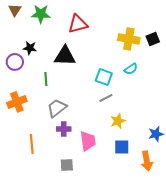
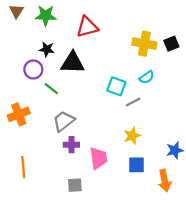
black star: (30, 48) -> (47, 49), moved
purple circle: (15, 62) -> (33, 69), moved
green line: (46, 79) -> (51, 89), turned -48
gray line: (106, 98) -> (133, 102), moved
orange line: (32, 144) -> (23, 167), moved

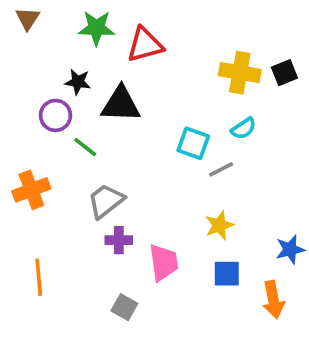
green star: (46, 16) -> (96, 28), moved
gray square: (75, 185) -> (124, 307), turned 32

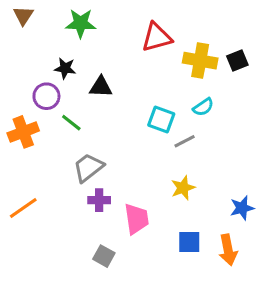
red triangle: (145, 45) -> (157, 37), moved
black triangle: (121, 104) -> (101, 87), size x0.7
orange cross: (31, 190) -> (23, 132), moved
blue square: (227, 274) -> (189, 242), moved
orange line: (39, 277) -> (23, 208), moved, turned 60

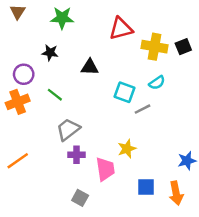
black triangle: (101, 87) -> (90, 67), moved
purple circle: (46, 96) -> (24, 74), moved
yellow star: (183, 188) -> (127, 149), moved

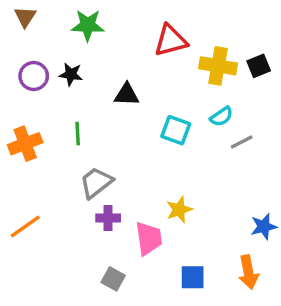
purple circle: (24, 74) -> (34, 76), moved
green line: (55, 95) -> (78, 134), turned 49
gray line: (142, 109) -> (242, 142), moved
blue square: (146, 187) -> (193, 277), moved

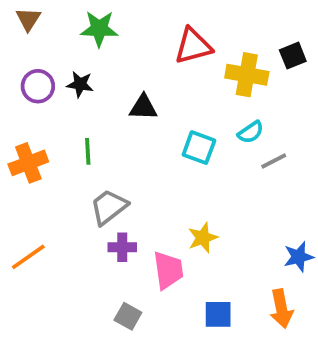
black square: (259, 66) -> (293, 56), moved

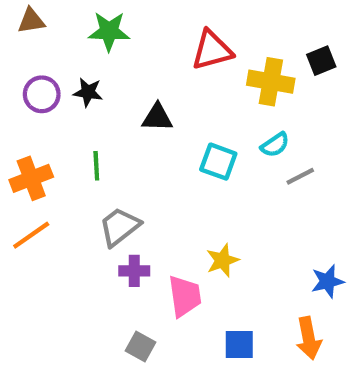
brown triangle: (28, 19) -> (31, 21), turned 48
orange line: (28, 257) -> (31, 235), moved

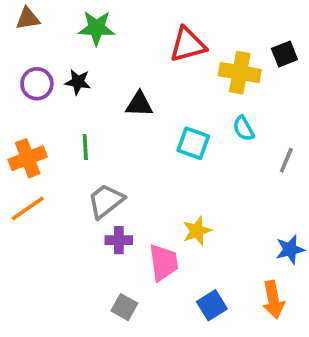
cyan semicircle: (275, 145) -> (244, 128), turned 95
gray line: (300, 176) -> (286, 160), moved, turned -40
blue square: (239, 344) -> (212, 305), turned -32

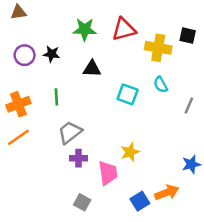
green star: (96, 28) -> (85, 29), moved
black square: (284, 54) -> (188, 36), turned 35
orange arrow: (273, 300) -> (167, 193), moved, turned -100

